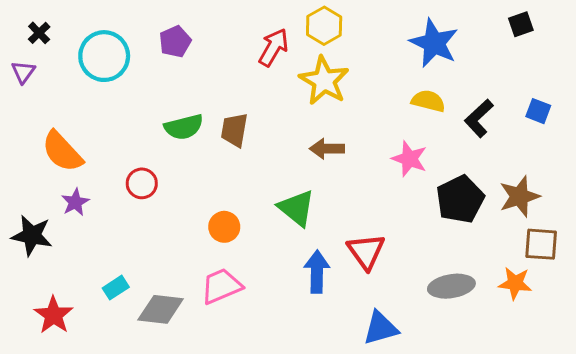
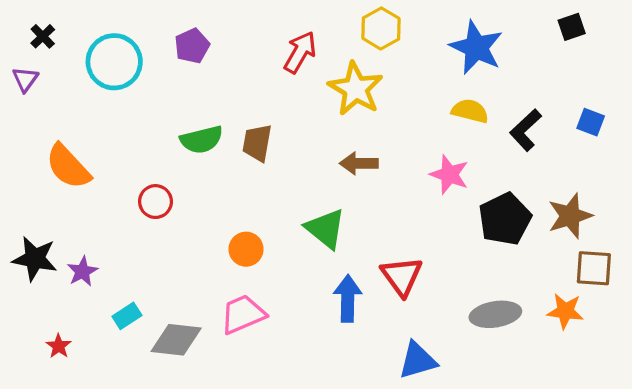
yellow hexagon: (324, 26) -> (381, 28), moved
purple star: (75, 202) -> (82, 271), moved
red star: (54, 315) -> (59, 346), size x0.6

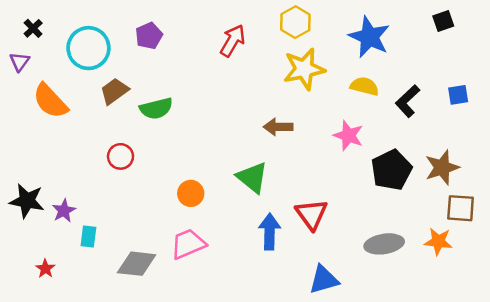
yellow star: (356, 89) -> (304, 69), moved, turned 30
blue square: (591, 122) -> (458, 95), turned -30
brown trapezoid: (257, 143) -> (114, 91), moved, turned 44
orange semicircle: (68, 167) -> (50, 101), moved
cyan rectangle: (127, 316) -> (88, 237), moved, turned -50

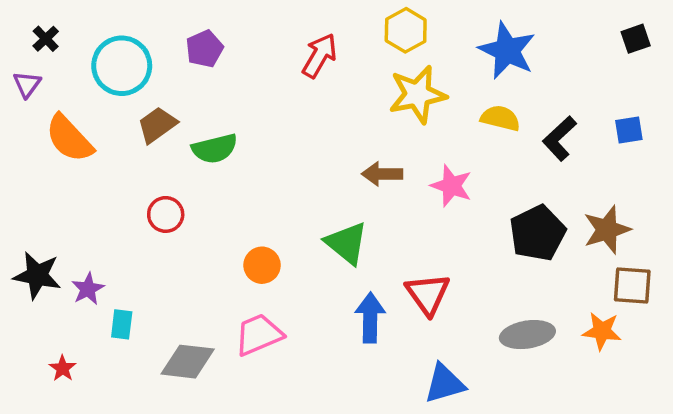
black square: (443, 21) -> (636, 39), moved
pink star: (348, 136) -> (451, 186), moved

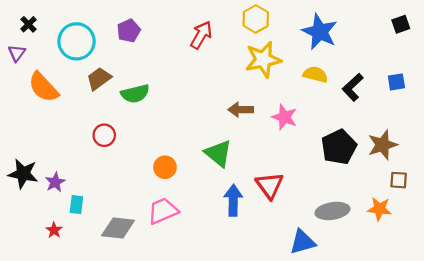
brown square: (632, 285) -> (399, 180), size x0.7
red star: (63, 368) -> (54, 230), moved
blue triangle: (445, 384) -> (303, 242), moved

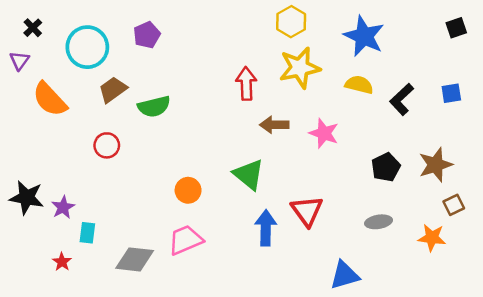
red arrow: (201, 35) -> (246, 84), moved, turned -32
red circle: (104, 135) -> (107, 145), moved
black pentagon: (339, 147) -> (386, 167), size x0.7
brown square: (399, 180) -> (454, 205), turned -30
gray ellipse: (332, 211) -> (379, 222), moved, size x0.7

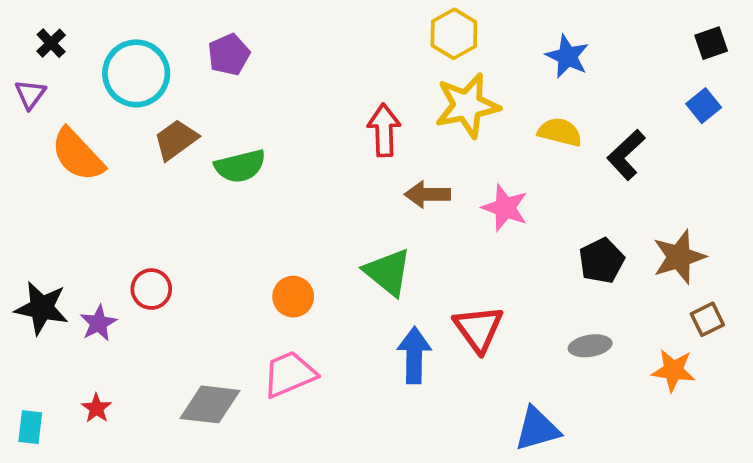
blue star: (364, 36) -> (567, 56), size x0.7
blue square: (451, 93) -> (704, 106), moved, turned -30
red circle: (107, 145) -> (151, 289), moved
cyan rectangle: (87, 233) -> (30, 427), moved

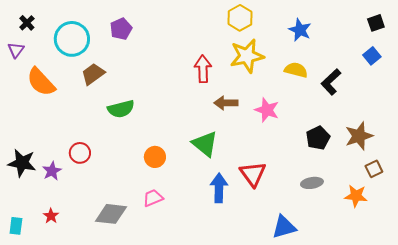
green semicircle: (240, 166) -> (121, 109), moved
pink trapezoid: (289, 374) -> (153, 198), size x0.7

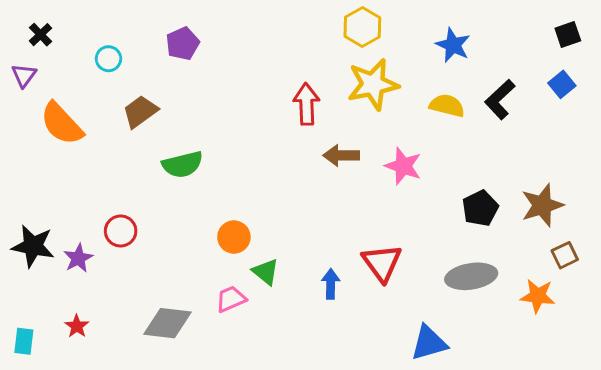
cyan circle: (72, 39) -> (108, 59), size x0.5
black L-shape: (331, 82) -> (500, 100), moved
green triangle: (205, 144) -> (266, 272), moved, size x0.7
gray ellipse: (312, 183) -> (471, 276), size x1.5
blue arrow: (219, 188) -> (331, 284), size x0.7

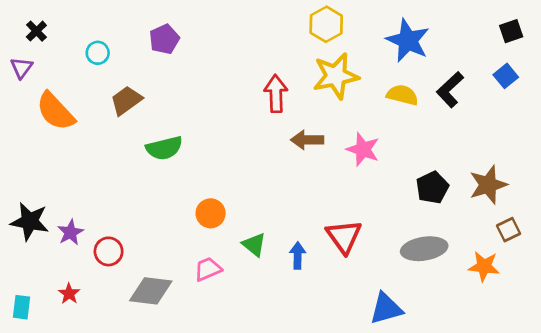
blue star: (453, 45) -> (408, 41), size x1.4
red circle: (121, 231) -> (109, 251), moved
green triangle: (266, 272) -> (254, 245), moved

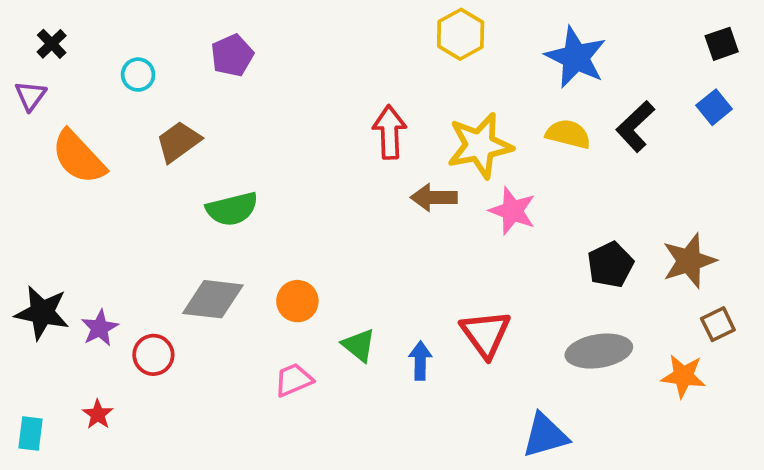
yellow star: (336, 76) -> (480, 146), moved
gray diamond: (151, 291) -> (213, 299), moved

